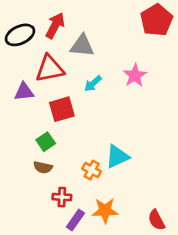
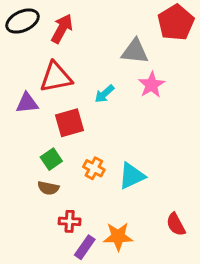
black ellipse: (20, 35) -> (22, 21), moved
gray triangle: (82, 46) -> (135, 51), moved
orange cross: (92, 170) -> (94, 168), moved
red semicircle: (156, 220) -> (176, 224), moved

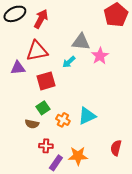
gray triangle: (135, 51) -> (81, 42), moved
green square: (51, 159) -> (43, 108), moved
orange cross: (94, 168) -> (63, 120), moved
red semicircle: (176, 224) -> (116, 148), turned 42

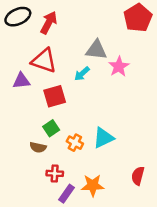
red triangle: (37, 51) -> (44, 61), turned 30

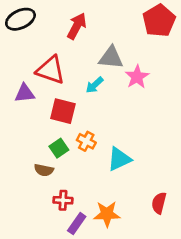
red arrow: (49, 23) -> (77, 26), moved
red square: (55, 96) -> (63, 111), turned 30
orange cross: (75, 143) -> (86, 141), moved

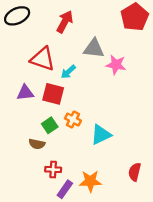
pink star: (137, 77) -> (116, 65), turned -30
cyan arrow: (95, 85) -> (68, 72), moved
purple triangle: (25, 93) -> (25, 93), moved

